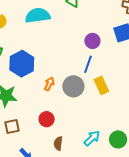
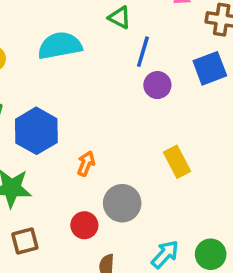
blue line: (88, 64) -> (143, 52), moved
gray circle: (73, 86) -> (122, 203), moved

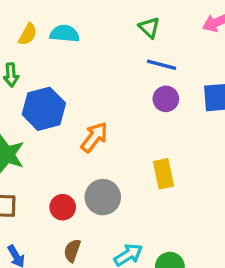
cyan semicircle: (60, 46) -> (65, 34), moved, size x0.7
blue line: (143, 52) -> (161, 65), turned 72
orange arrow: (86, 164) -> (94, 137), moved, size x1.4

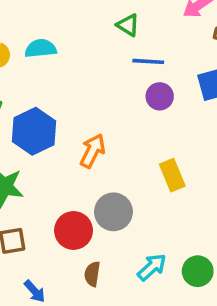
red circle: (63, 207) -> (74, 230), size x1.4

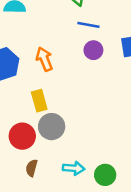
orange arrow: (93, 151) -> (44, 59), moved, turned -55
yellow rectangle: (172, 175) -> (39, 101), moved
cyan arrow: (152, 267) -> (74, 168), turned 40

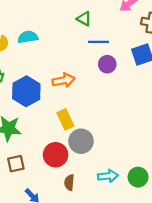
orange arrow: (44, 59) -> (64, 80), turned 110

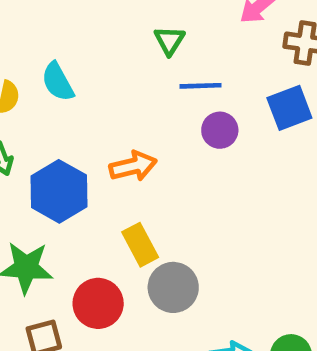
green triangle: (84, 19) -> (169, 40), turned 35
cyan semicircle: (28, 37) -> (58, 82), turned -108
red circle: (56, 155) -> (98, 303), moved

